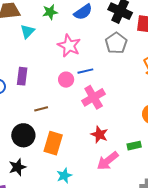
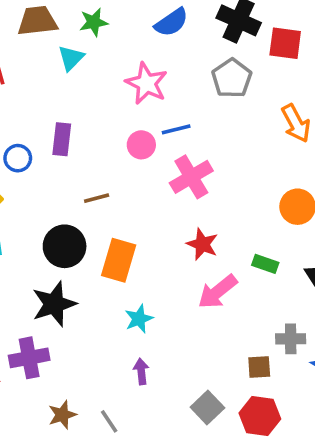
green star: (50, 12) -> (94, 22), moved
green rectangle: (134, 146) -> (265, 264), turned 32
black star: (17, 167) -> (54, 304), size x1.4

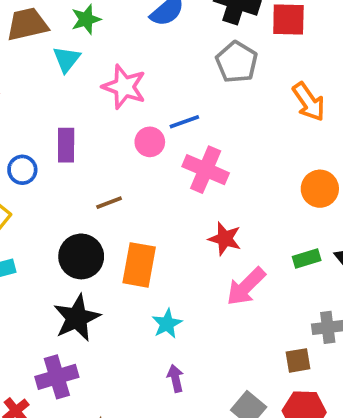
pink star: (146, 83) -> (124, 87), moved
pink cross: (191, 177) -> (206, 170), turned -30
green rectangle: (265, 264) -> (307, 259), moved, turned -30

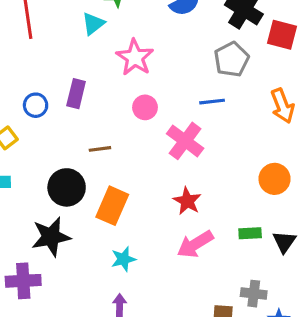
blue line: (184, 122) -> (212, 102), moved

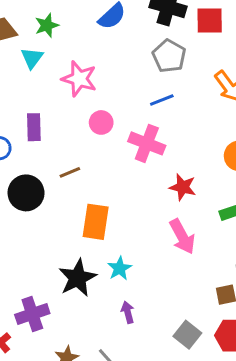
black circle: (67, 187) -> (26, 193), moved
red star: (187, 201) -> (183, 187), moved
black star: (51, 237) -> (78, 278), moved
pink arrow: (195, 244) -> (182, 237), turned -72

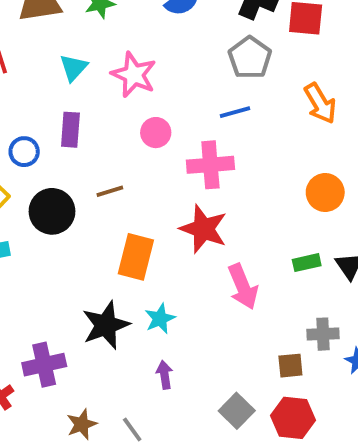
cyan triangle: (32, 58) -> (74, 68), moved
pink cross: (147, 143) -> (210, 165), turned -32
red star: (183, 187) -> (203, 229), moved, size x1.4

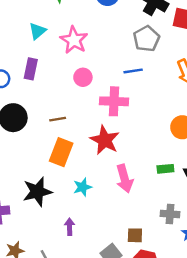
brown line: (110, 191) -> (58, 119), moved
cyan star: (160, 319) -> (82, 187), moved
brown square: (290, 366) -> (135, 235), moved

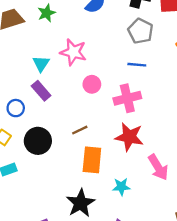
cyan triangle: (37, 31) -> (41, 64), moved
purple rectangle: (31, 69) -> (41, 91), turned -36
blue line: (133, 71) -> (137, 65), turned 30
cyan star: (82, 187) -> (121, 187), turned 30

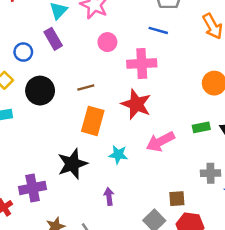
pink arrow: (158, 167) -> (160, 142), turned 84

